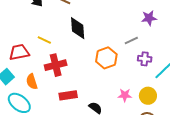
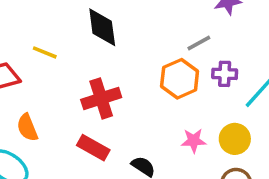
orange hexagon: (106, 58) -> (180, 79), moved
red cross: (56, 65) -> (101, 98), moved
red rectangle: (68, 95) -> (93, 148), turned 42

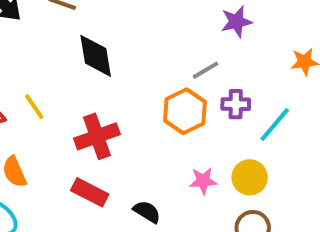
yellow line: (45, 52) -> (34, 107), moved, turned 35

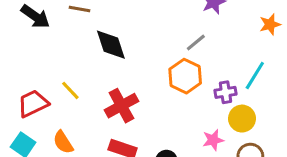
purple cross: (236, 104) -> (225, 92), moved
pink star: (203, 181) -> (213, 140), moved

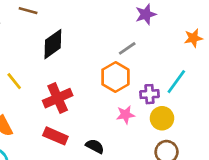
black diamond: (111, 45) -> (53, 44), turned 68
pink star: (213, 140) -> (125, 115), moved

